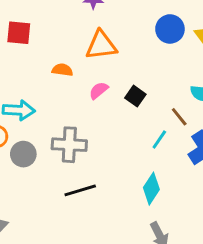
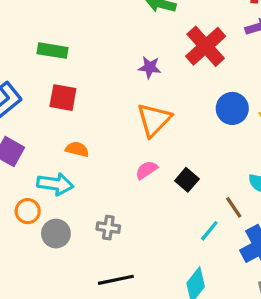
orange triangle: (101, 45) -> (154, 120), turned -44
orange semicircle: (62, 70) -> (77, 149), moved
gray cross: (69, 145) -> (108, 228), size x0.6

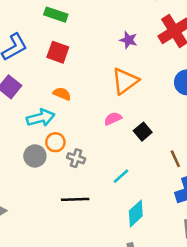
cyan arrow: (55, 184) -> (41, 118), turned -32
orange circle: (28, 211) -> (55, 142), moved
cyan line: (209, 231) -> (121, 176), moved

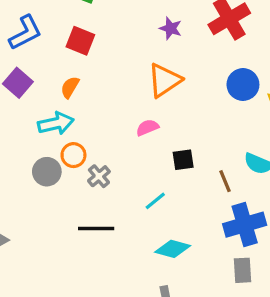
orange semicircle: (62, 94) -> (70, 87), moved, turned -84
black square: (143, 132) -> (183, 160), moved, turned 30
gray cross: (76, 158) -> (99, 176), turned 30
cyan diamond: (136, 213) -> (173, 249), turned 56

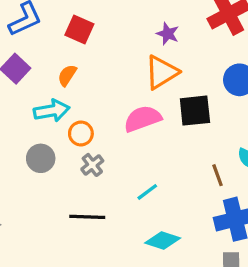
purple star: (171, 28) -> (168, 34), moved
pink semicircle: (147, 128) -> (143, 119), size x1.6
orange circle: (73, 155) -> (81, 133), moved
black square: (183, 160) -> (195, 111), moved, size x1.5

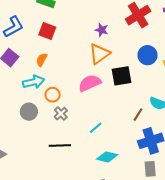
brown line: (218, 175) -> (138, 115), turned 56

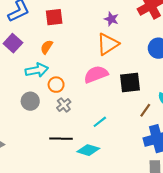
red square: (47, 31) -> (54, 17), turned -30
black square: (122, 76) -> (130, 82), moved
cyan diamond: (107, 157) -> (88, 150), moved

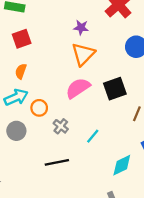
gray cross: (64, 105) -> (61, 126), moved
cyan diamond: (88, 150) -> (122, 165), moved, turned -30

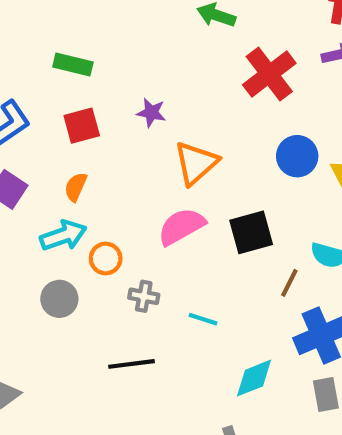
purple star: (81, 28) -> (151, 113), moved
gray cross: (61, 126) -> (144, 296), turned -32
cyan line: (93, 136) -> (203, 319), turned 64

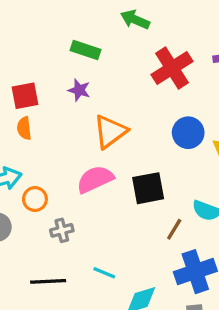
green rectangle: (73, 64) -> (85, 50), moved
orange semicircle: (76, 187) -> (24, 128), moved, turned -35
gray cross: (144, 296) -> (62, 230), turned -30
cyan line: (203, 319) -> (104, 273), moved

